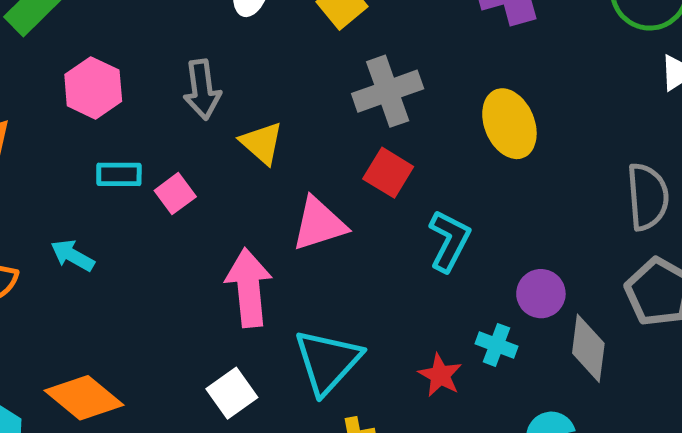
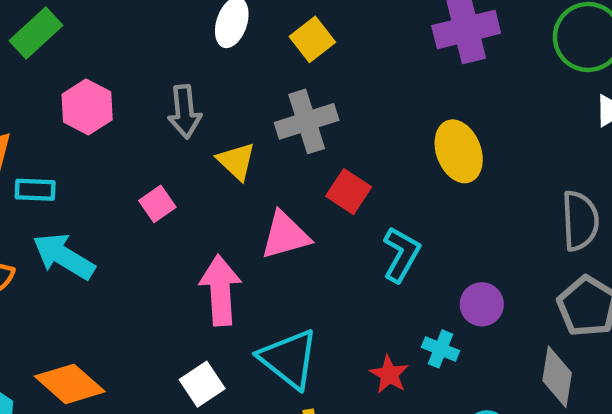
gray cross: (388, 91) -> (307, 121), moved
cyan rectangle: (119, 174) -> (35, 190), moved
cyan arrow: (73, 256) -> (64, 256), size x1.6
gray diamond: (588, 348) -> (557, 377), moved
cyan triangle: (328, 361) -> (289, 359), turned -36

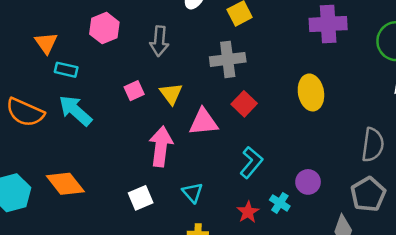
yellow triangle: (236, 161) -> (171, 94), moved
cyan L-shape: (401, 254) -> (251, 162), moved
cyan triangle: (289, 359) -> (193, 193), size x0.6

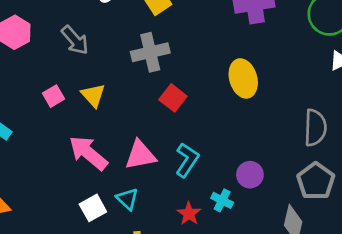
gray arrow: (159, 41) -> (75, 40), turned -40
pink triangle: (204, 122) -> (140, 155), moved
pink arrow: (161, 146) -> (88, 153), turned -51
white square: (141, 198) -> (93, 208), moved

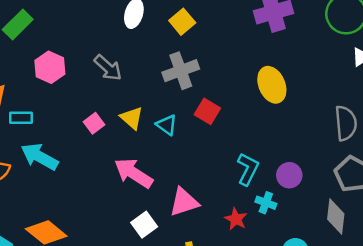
pink triangle: (140, 155) -> (184, 202), moved
cyan L-shape: (187, 160) -> (248, 169), moved
cyan triangle: (127, 199) -> (167, 125), moved

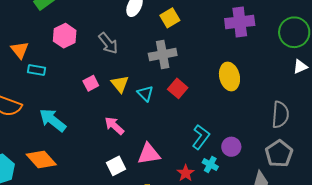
cyan arrow: (40, 157) -> (53, 120), moved
pink arrow: (134, 173) -> (114, 126), size x0.7

